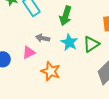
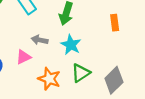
green triangle: (91, 44) -> (81, 73), moved

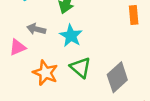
orange rectangle: (115, 23) -> (134, 15), moved
green triangle: (81, 73) -> (80, 68), turned -48

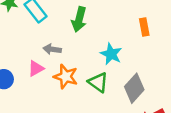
cyan star: (71, 36) -> (111, 54), moved
orange star: (45, 73) -> (66, 77), moved

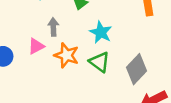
gray arrow: (52, 49) -> (53, 27), turned 78
cyan star: (111, 54) -> (101, 32), moved

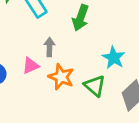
cyan star: (101, 32) -> (114, 58), moved

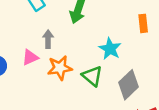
orange star: (61, 77) -> (60, 68), turned -30

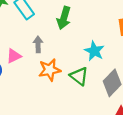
pink triangle: (30, 57) -> (14, 56), moved

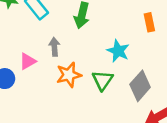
green triangle: (79, 76) -> (102, 80), turned 30

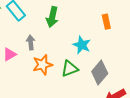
green triangle: (102, 80) -> (70, 69), turned 36

